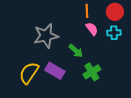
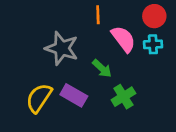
orange line: (87, 11) -> (98, 15), moved
pink semicircle: (92, 29) -> (123, 39), size x1.5
gray star: (46, 36) -> (62, 48), turned 30

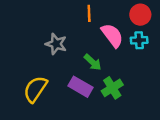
gray star: (62, 48) -> (56, 44), size x0.7
purple rectangle: (74, 95) -> (81, 87), moved

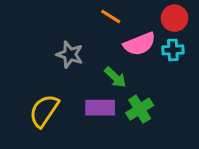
orange line: (89, 13) -> (111, 17), turned -56
pink semicircle: (112, 35) -> (140, 44), turned 105
purple rectangle: (81, 87) -> (100, 108), turned -30

